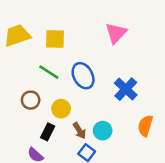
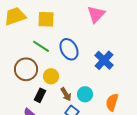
brown circle: (31, 100) -> (26, 69), size x1.5
orange semicircle: (145, 126) -> (112, 102), moved

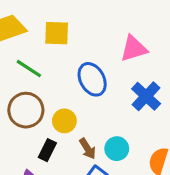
pink triangle: (96, 14) -> (134, 48), moved, turned 30
green line: (41, 46) -> (29, 69), moved

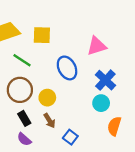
brown arrow: (87, 149) -> (49, 121), moved
cyan circle: (117, 149) -> (101, 103), moved
black rectangle: (47, 150) -> (24, 118), moved, turned -56

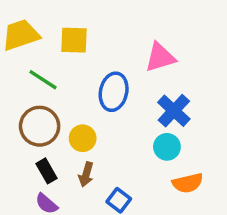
blue ellipse: (67, 68) -> (114, 92), turned 40
brown arrow: (49, 121) -> (86, 174), turned 48
orange semicircle: (114, 126) -> (188, 183), turned -120

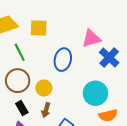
green line: (43, 80) -> (20, 52), turned 30
blue cross: (174, 111) -> (109, 57), moved
cyan circle: (167, 147) -> (95, 93), size x1.5

